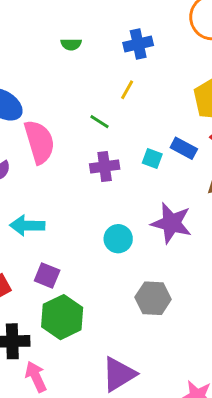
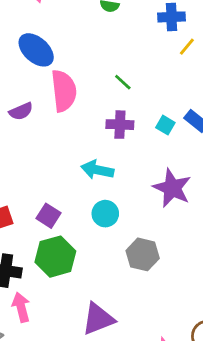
yellow line: (127, 90) -> (187, 47), moved
cyan arrow: (27, 226) -> (97, 170), moved
cyan circle: (118, 239) -> (105, 214), moved

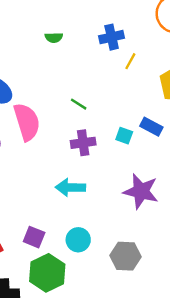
cyan circle: (105, 214) -> (78, 240), moved

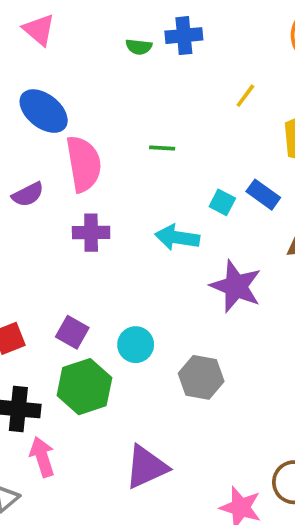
blue cross: (112, 37) -> (184, 36), moved
green line: (79, 104) -> (162, 148), turned -36
purple cross: (83, 143) -> (91, 233), moved
cyan arrow: (70, 187) -> (177, 237), moved

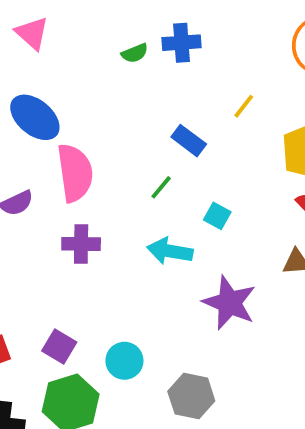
green semicircle: (139, 47) -> (135, 53), turned -30
green line: (162, 148) -> (161, 187), moved, turned -55
blue rectangle: (263, 195) -> (189, 141), moved

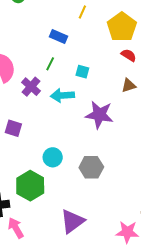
purple cross: (81, 244) -> (31, 87), moved, turned -36
purple square: (59, 346) -> (13, 128), moved

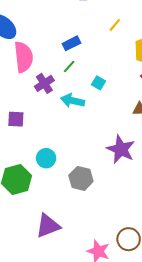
blue rectangle: (58, 36) -> (71, 43), moved, turned -66
purple star: (99, 115) -> (121, 149), moved
purple square: (13, 128) -> (16, 119), turned -30

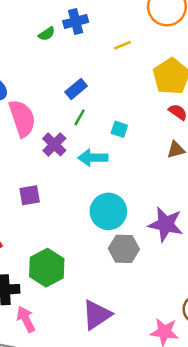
yellow line: (115, 25) -> (123, 45), moved, turned 40
purple star: (121, 149) -> (166, 224), moved
cyan circle: (46, 158) -> (108, 211), moved, size x1.5

